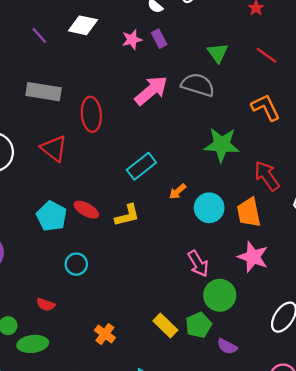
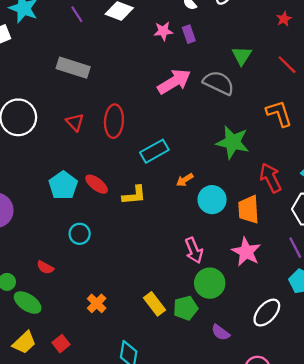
red ellipse: (91, 114) -> (114, 121), moved
red triangle: (54, 148) -> (75, 122), size x0.7
green ellipse: (33, 344) -> (28, 303), turned 32
purple semicircle: (227, 346) -> (221, 332), moved

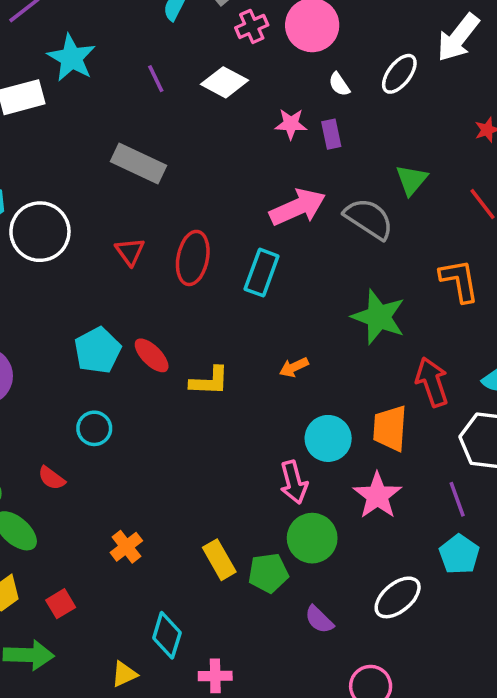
cyan rectangle: (154, 151) -> (262, 273), moved, turned -48
cyan circle: (212, 200) -> (328, 438), moved
cyan circle: (80, 234) -> (94, 428), moved

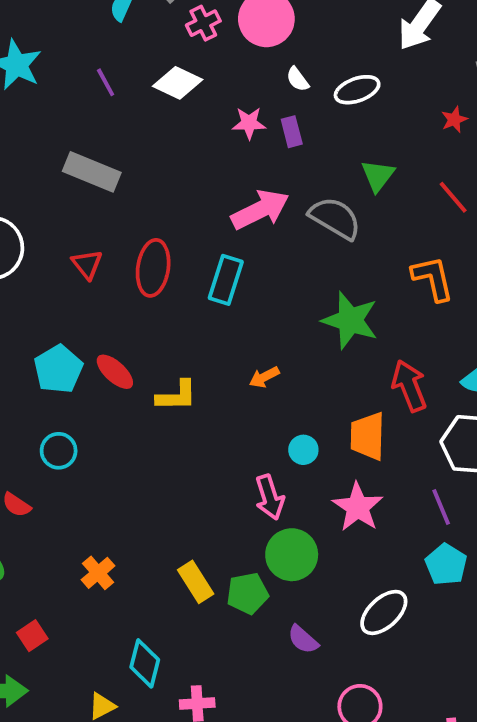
white ellipse: (399, 74) -> (357, 90), moved, turned 36
cyan circle: (328, 438) -> (303, 450), size x0.6

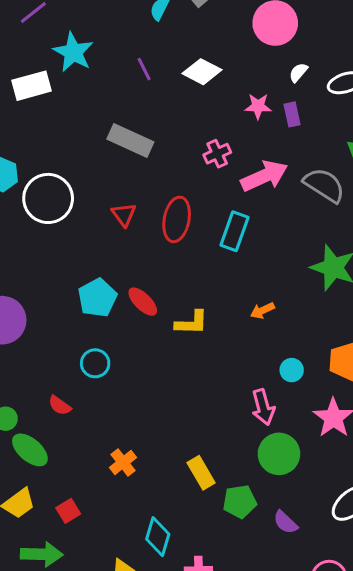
pink cross: (203, 23) -> (217, 154), moved
white semicircle: (298, 79) -> (298, 72), turned 75
green pentagon: (247, 593) -> (240, 502), moved

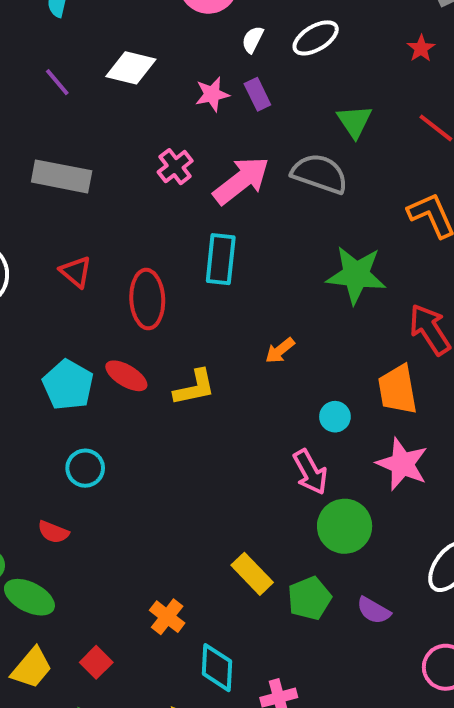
red ellipse: (177, 219) -> (147, 299), moved
orange cross: (123, 462) -> (167, 617), moved

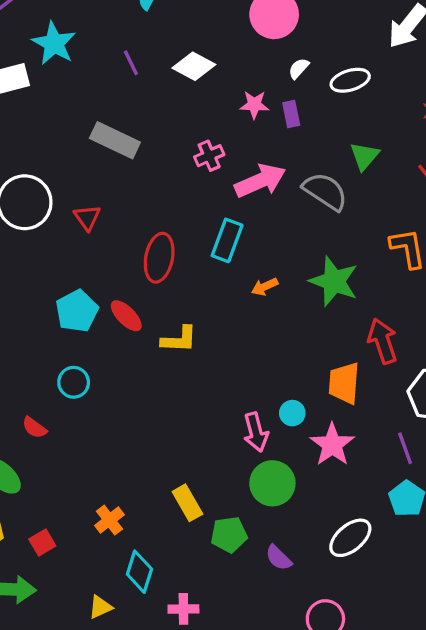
red triangle: (76, 272) -> (87, 218), moved
orange arrow: (280, 351) -> (265, 287), moved
cyan circle: (335, 417) -> (292, 413), moved

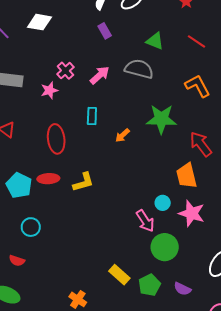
pink star: (254, 105) -> (49, 90), moved
green triangle: (364, 156) -> (155, 41), turned -30
pink arrow: (260, 181) -> (100, 75), size x0.7
cyan rectangle: (227, 240) -> (92, 116), size x0.7
red ellipse: (126, 316) -> (48, 179), turned -30

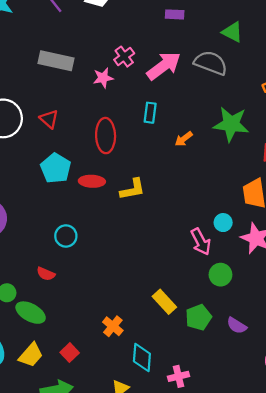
purple rectangle: (105, 31) -> (175, 14), turned -63
pink arrow: (100, 75) -> (164, 66), size x1.4
cyan pentagon: (19, 185) -> (56, 168), moved
green circle: (165, 247) -> (220, 275), size x0.7

